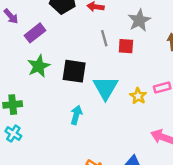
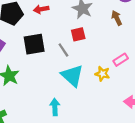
gray line: (104, 38) -> (63, 50), moved
black square: (74, 71) -> (34, 44), moved

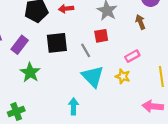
pink rectangle: (121, 60) -> (132, 56), moved

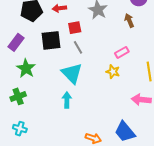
red square: (101, 36) -> (75, 28), moved
cyan triangle: (93, 76) -> (72, 73), moved
green cross: (16, 112) -> (18, 96), moved

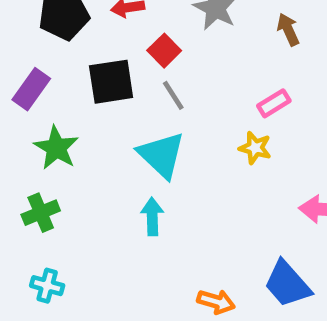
red square: (75, 28) -> (164, 51), turned -32

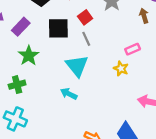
cyan arrow: (152, 217) -> (69, 94), turned -70
cyan cross: (47, 286) -> (15, 119), size x1.5

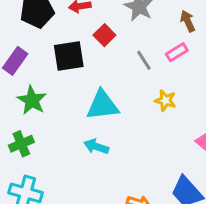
gray line: (86, 39) -> (144, 60), moved
pink rectangle: (133, 49) -> (177, 52), moved
cyan triangle: (77, 66) -> (102, 105), turned -50

